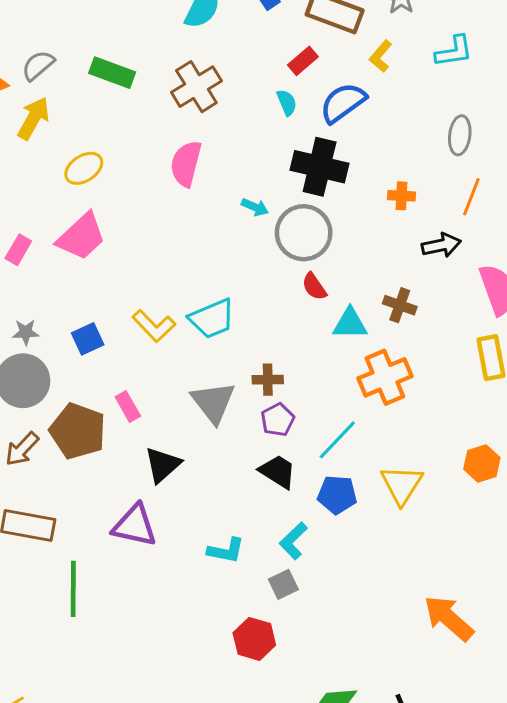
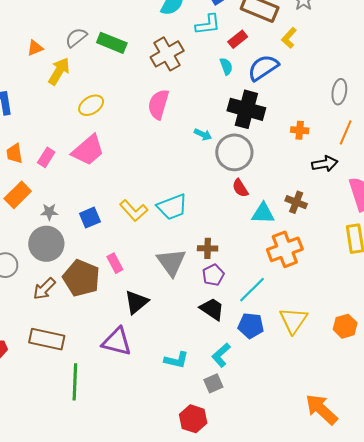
cyan L-shape: (454, 51) -> (208, 24), moved
gray semicircle: (38, 65) -> (76, 38), moved
orange hexagon: (482, 463) -> (345, 326), moved

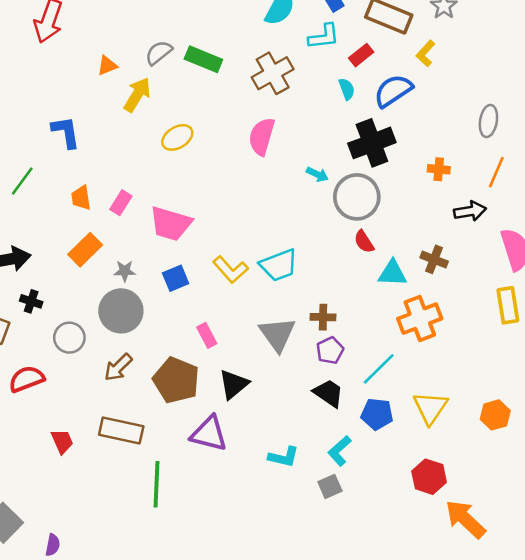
black cross: (246, 109) -> (372, 143), turned -36
pink trapezoid: (88, 150) -> (171, 224), moved, turned 57
brown pentagon: (81, 278) -> (176, 380), moved
red hexagon: (193, 419) -> (429, 477), moved

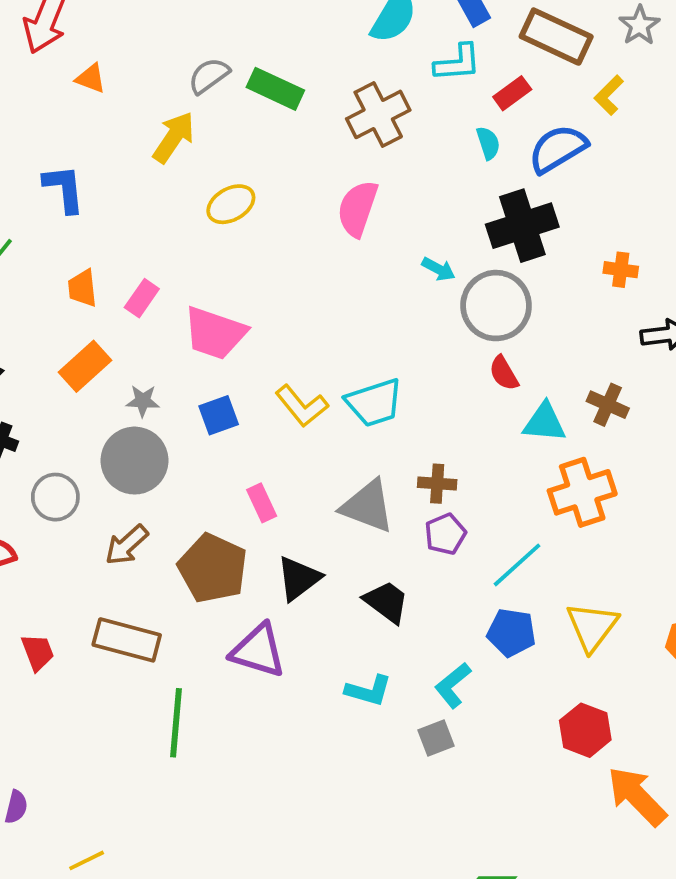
orange triangle: (107, 65) -> (91, 78), moved, turned 40
gray triangle: (277, 334) -> (368, 506), turned -36
black trapezoid: (329, 393) -> (387, 602), moved

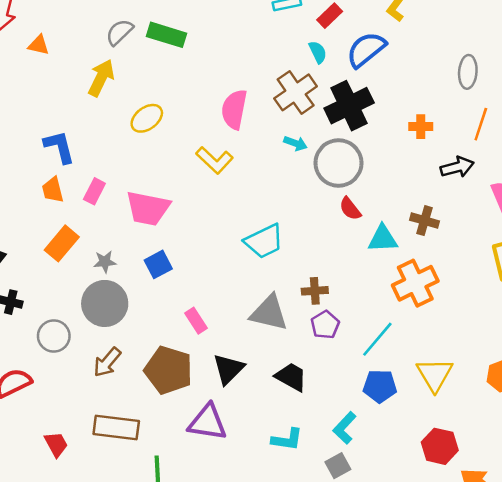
brown cross: (378, 114) -> (296, 92), moved
blue L-shape: (64, 189) -> (59, 147), moved
yellow L-shape: (302, 406) -> (215, 160), moved

